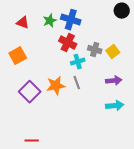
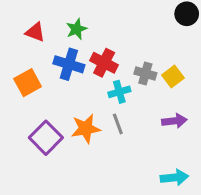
blue cross: (71, 20) -> (69, 64), moved
cyan arrow: (115, 106) -> (174, 178), moved

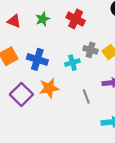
red cross: (104, 63) -> (76, 19), moved
blue cross: (69, 64) -> (37, 59), moved
gray line: (118, 124) -> (86, 97), moved

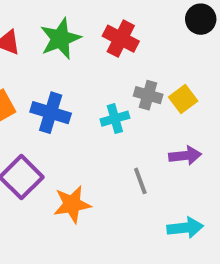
green star: (43, 19) -> (60, 39), size x1.5
orange star: (49, 88) -> (72, 204), moved

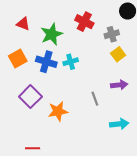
green star: (60, 39) -> (52, 34), moved
gray cross: (148, 95) -> (112, 34), moved, turned -32
cyan cross: (115, 119) -> (71, 62), moved

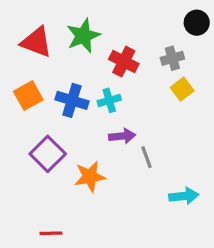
red cross: (84, 22) -> (124, 62), moved
red triangle: (23, 24) -> (36, 42), size x1.5
green star: (52, 34) -> (83, 36), moved
purple arrow: (119, 85) -> (122, 136), moved

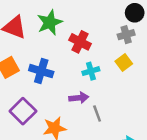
gray cross: (172, 58) -> (126, 35), moved
cyan cross: (109, 100) -> (91, 71), moved

